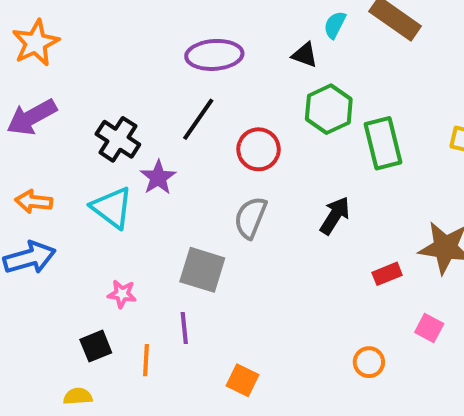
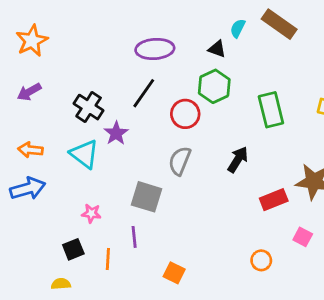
green hexagon: (329, 109) -> (214, 86), moved
purple arrow: (32, 117) -> (29, 92), size x0.7
red rectangle: (387, 274) -> (274, 200), size x1.4

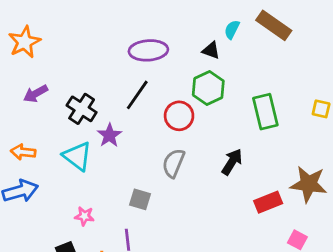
purple arrow: (29, 92) -> (36, 94), moved
gray square: (147, 197) -> (140, 199), size x0.7

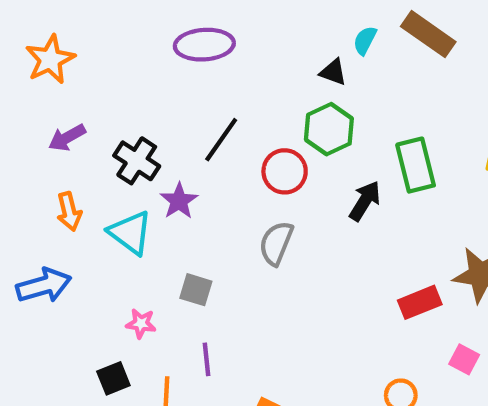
purple ellipse: (148, 50) -> (204, 45), moved
orange arrow: (23, 152) -> (69, 212), moved, turned -110
black arrow: (232, 162) -> (365, 201), moved
gray square: (140, 199) -> (196, 290), moved

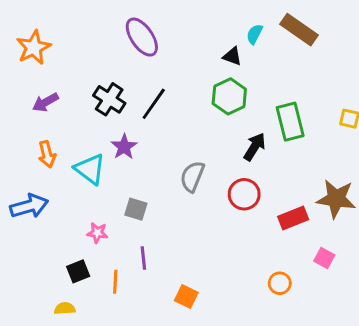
purple ellipse: (204, 45) -> (142, 37), turned 60
black cross: (137, 161) -> (109, 99), moved
red circle: (285, 171) -> (244, 194), moved

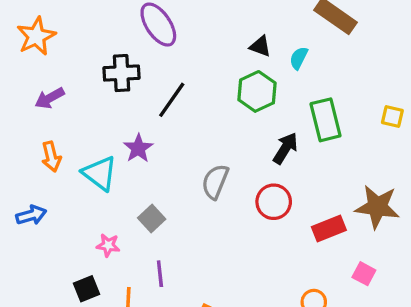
cyan semicircle: (255, 34) -> (299, 58), moved
black cross: (109, 99) -> (122, 73), moved, turned -36
blue arrow: (29, 206) -> (31, 215), size x0.7
gray square: (136, 209) -> (152, 218), turned 30

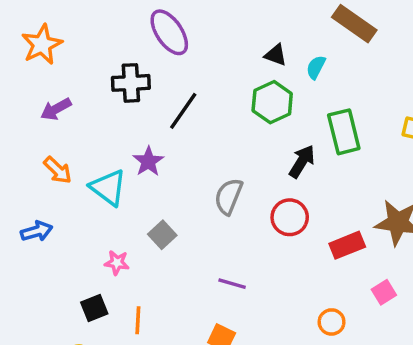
orange arrow: (51, 157) -> (58, 170), turned -32
purple line: (160, 274) -> (232, 284), moved, turned -68
pink square: (364, 274) -> (384, 292), turned 30

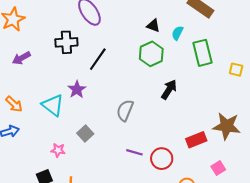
green rectangle: (344, 132) -> (203, 53), moved
orange arrow: (58, 170) -> (14, 104), moved
red circle: (290, 217) -> (162, 159), moved
purple line: (232, 284) -> (134, 152), moved

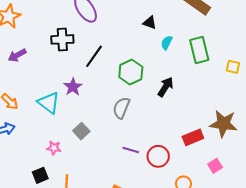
cyan semicircle: (177, 33) -> (167, 43), moved
green hexagon: (151, 54) -> (131, 72), moved

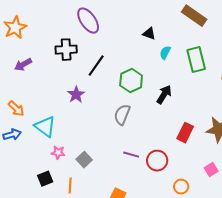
cyan triangle: (49, 103) -> (45, 127), moved
gray square: (81, 131) -> (84, 160), moved
red rectangle: (193, 137) -> (185, 133), moved, turned -42

